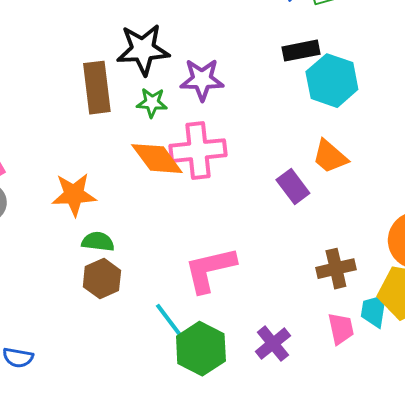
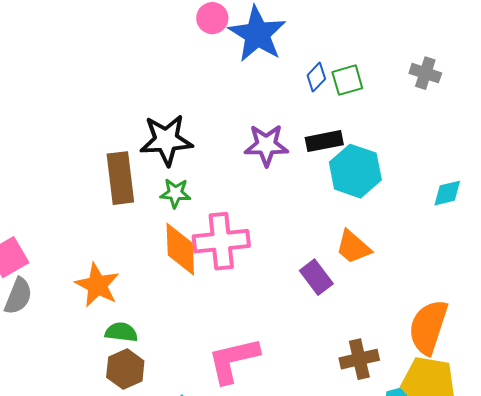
purple star: (202, 80) -> (266, 145), moved
orange diamond: (157, 159) -> (180, 249), turned 34
orange star: (74, 195) -> (97, 285), turned 30

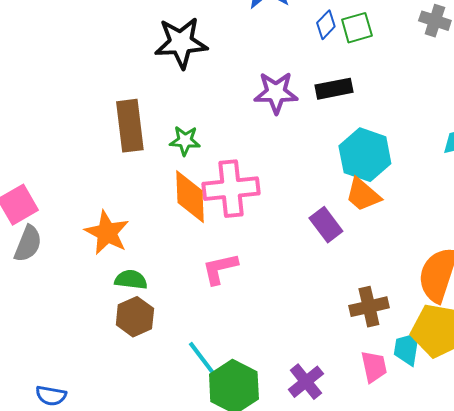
black star: (166, 140) -> (181, 43), moved
cyan hexagon: (355, 171) -> (365, 155), moved
pink L-shape: (233, 360) -> (220, 269), moved, size x0.7

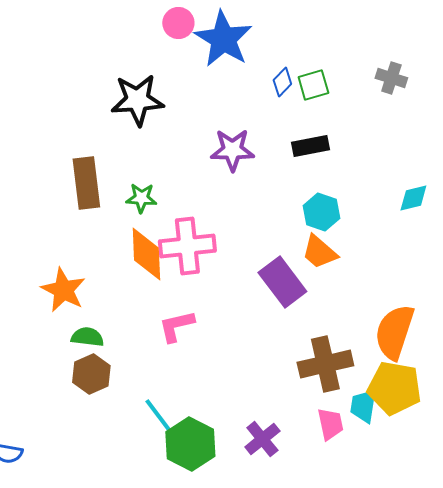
black rectangle: (334, 89) -> (310, 146), moved
cyan hexagon: (365, 155) -> (321, 212), size x0.7
purple rectangle: (326, 225) -> (282, 282), size x1.4
brown cross: (369, 307) -> (325, 364), size x1.4

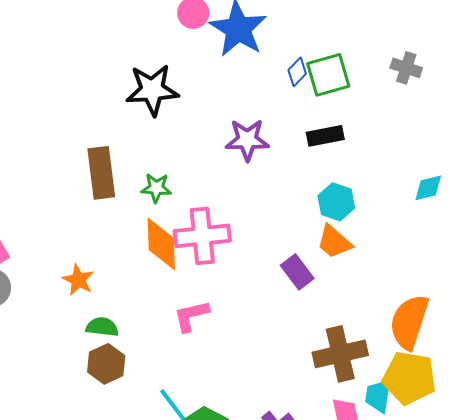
green square: (313, 85) -> (328, 75), size x1.4
purple rectangle: (282, 282) -> (297, 272), size x0.7
orange star: (63, 290) -> (78, 280), size x0.7

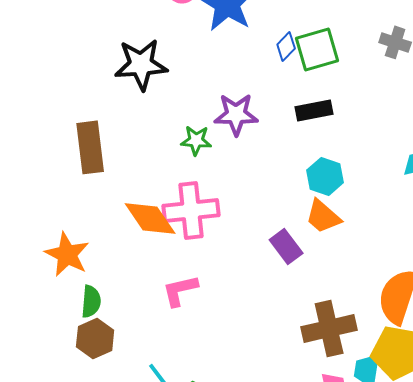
green star: (156, 188) -> (196, 140), moved
orange diamond: (161, 244) -> (150, 218), turned -32
orange star: (78, 280) -> (67, 254), size x1.4
green semicircle: (102, 327) -> (91, 301), turned 88

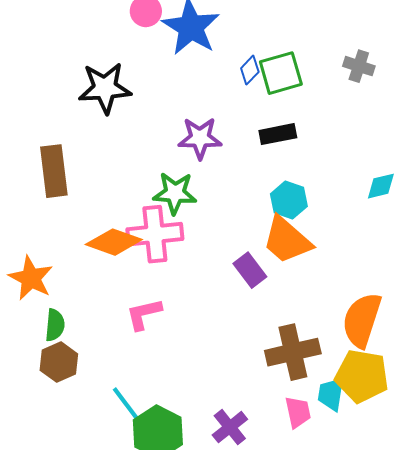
green star: (196, 140) -> (175, 193), moved, size x1.4
orange trapezoid: (323, 216) -> (287, 240), size x1.4
orange diamond: (150, 218) -> (114, 242), turned -36

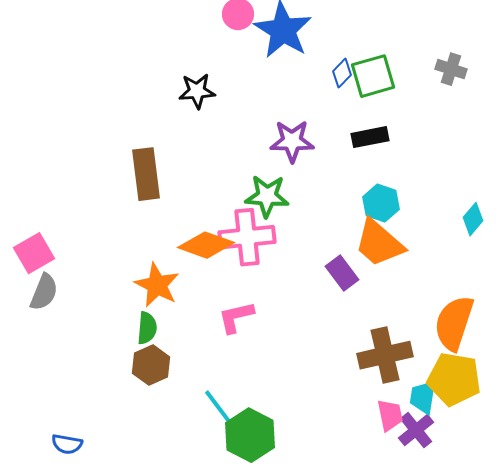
black star: (105, 88) -> (197, 91), size x0.7
cyan diamond: (381, 186) -> (473, 219), moved, turned -36
orange star: (31, 278) -> (157, 285), moved
purple cross: (230, 427) -> (416, 430), moved

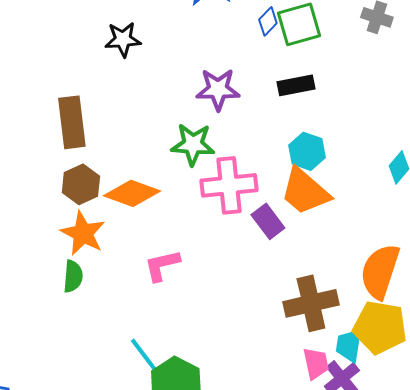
pink cross: (247, 237) -> (229, 185), moved
brown hexagon: (151, 365) -> (81, 184), moved

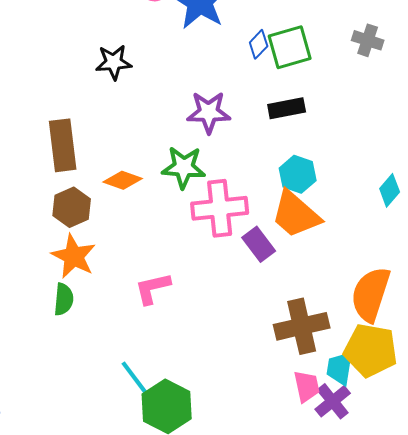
orange diamond: (132, 193) -> (123, 180), moved, size x0.7

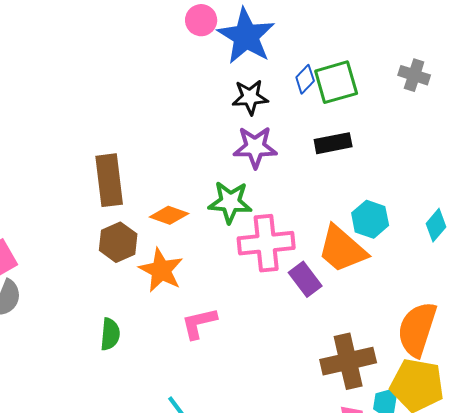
black star: (114, 62) -> (250, 97), moved
cyan hexagon: (298, 174) -> (370, 219), moved
orange star: (74, 256) -> (161, 270), moved

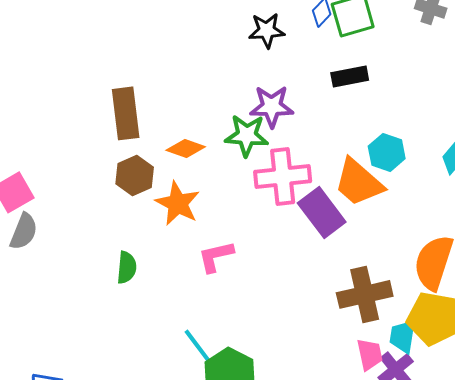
purple star: (255, 147) -> (272, 106), moved
purple rectangle: (305, 279) -> (322, 212), size x1.4

